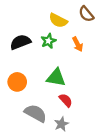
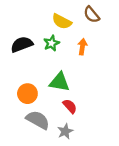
orange arrow: (78, 44) -> (82, 47), turned -144
orange circle: (17, 82) -> (27, 94), moved

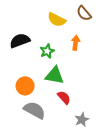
green star: (51, 43) -> (47, 51), moved
gray star: (65, 131) -> (82, 120), moved

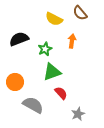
green triangle: (54, 75) -> (52, 72), turned -30
orange circle: (25, 86) -> (15, 82), moved

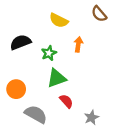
brown semicircle: (80, 13) -> (99, 14), moved
gray star: (78, 114) -> (91, 117), moved

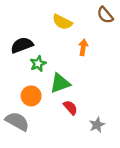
green star: (49, 53) -> (38, 64), moved
orange circle: (16, 89) -> (31, 96), moved
gray semicircle: (36, 114) -> (17, 121), moved

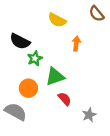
black semicircle: (22, 45) -> (20, 41), turned -132

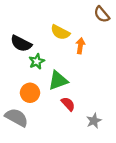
yellow semicircle: (57, 20) -> (60, 32), moved

